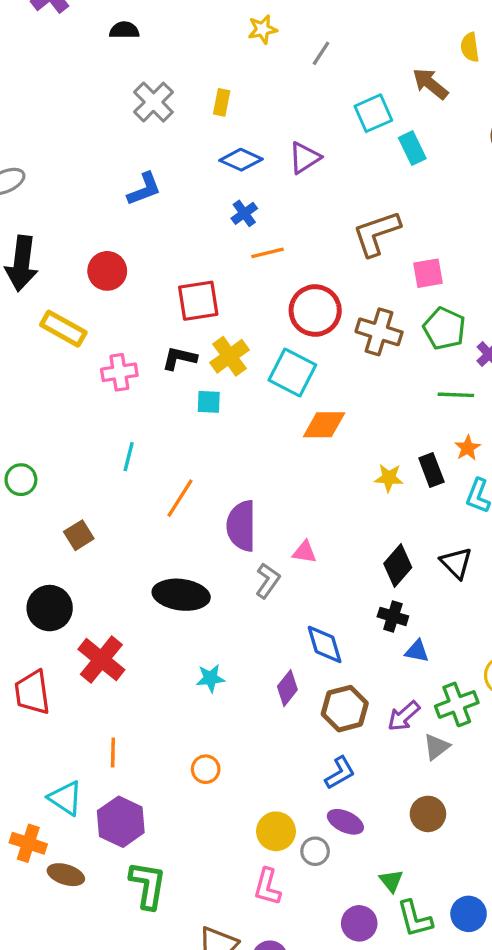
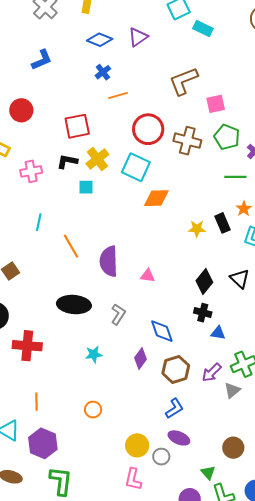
cyan rectangle: (412, 148) -> (203, 29), turned -36
orange line: (180, 498) -> (71, 246), turned -60
gray L-shape: (268, 581) -> (118, 314), moved
red cross: (101, 660) -> (27, 346), turned -32
brown circle: (428, 814) -> (233, 448), moved

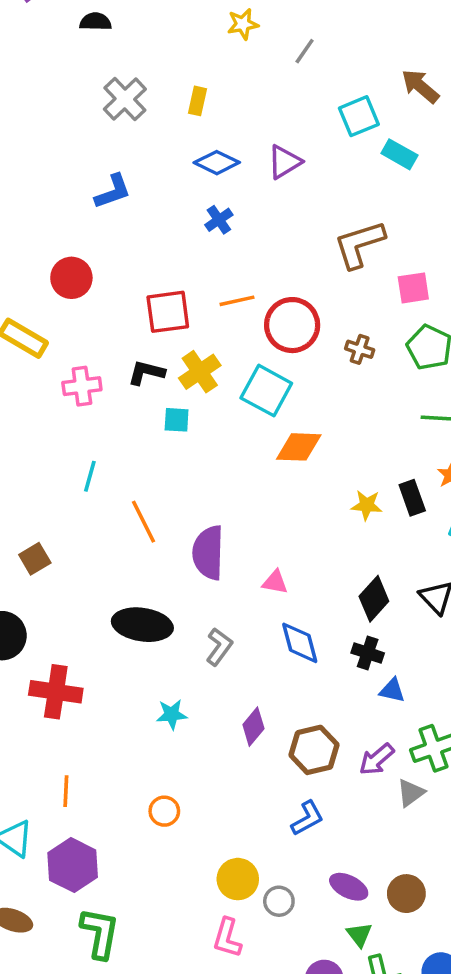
orange line: (118, 96) -> (237, 301), moved
brown cross: (187, 141) -> (360, 349), size x0.6
blue diamond: (162, 331) -> (300, 643), moved
purple ellipse: (179, 438) -> (349, 887), moved

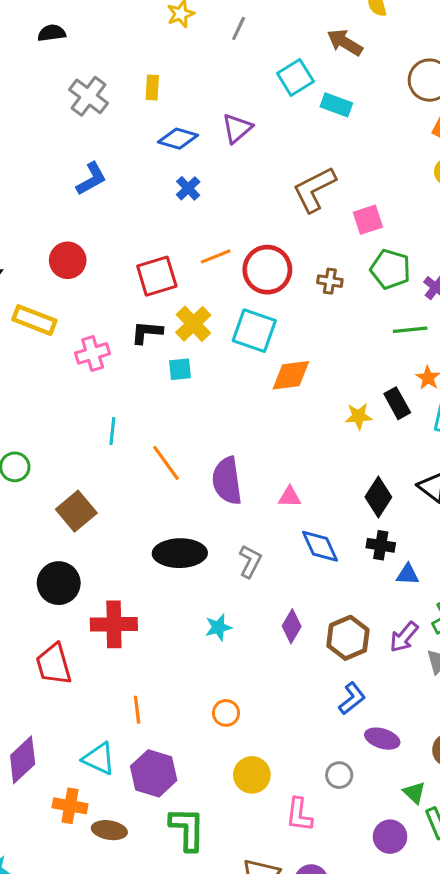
brown square: (35, 559) -> (76, 511), size x1.4
yellow circle: (238, 879) -> (252, 775), moved
purple ellipse: (349, 887) -> (382, 739), moved

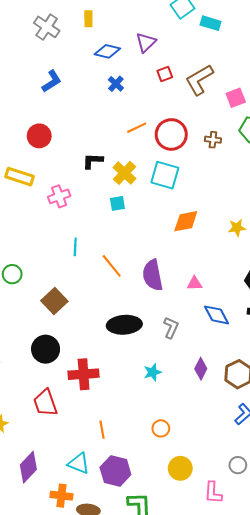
red square: (157, 276) -> (165, 74), moved, size x0.6
black L-shape: (147, 332) -> (93, 161), moved
orange diamond: (291, 375) -> (186, 221), moved

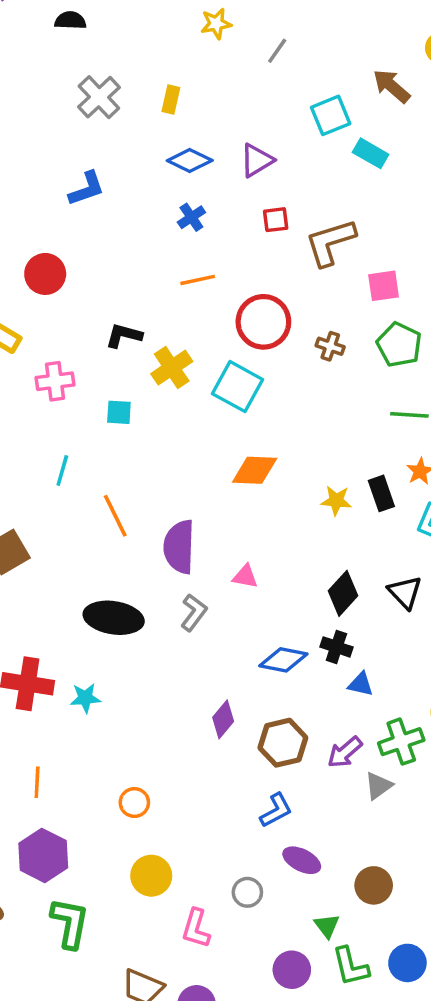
orange line: (137, 128) -> (198, 280), moved
cyan square: (117, 203) -> (119, 412), moved
blue diamond: (216, 315) -> (283, 660), moved, turned -64
gray L-shape: (171, 328) -> (194, 613), moved
cyan star: (153, 372) -> (85, 698), moved

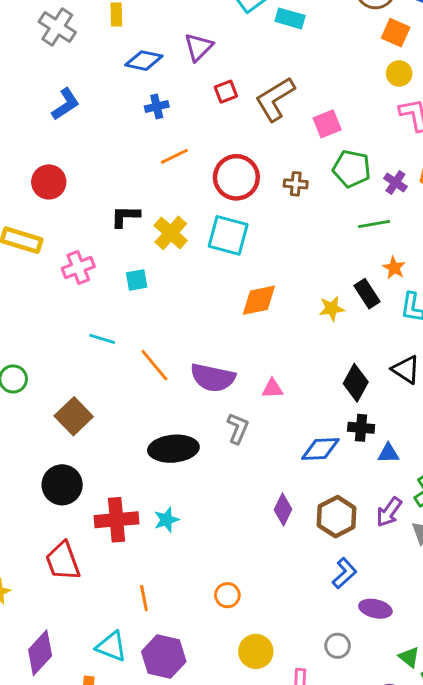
blue cross: (191, 217) -> (157, 106), turned 35
cyan line: (62, 471) -> (102, 339), turned -75
purple semicircle: (179, 547) -> (213, 378), turned -66

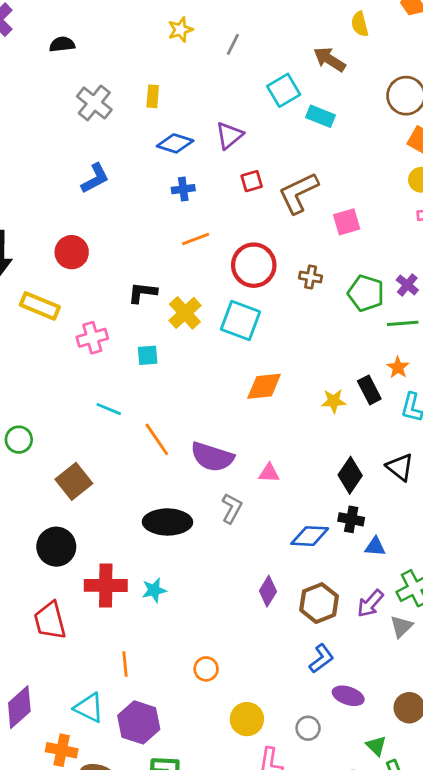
green pentagon: (352, 169) -> (366, 293), moved
green line: (374, 224) -> (403, 323), moved
yellow circle: (256, 651) -> (247, 719), moved

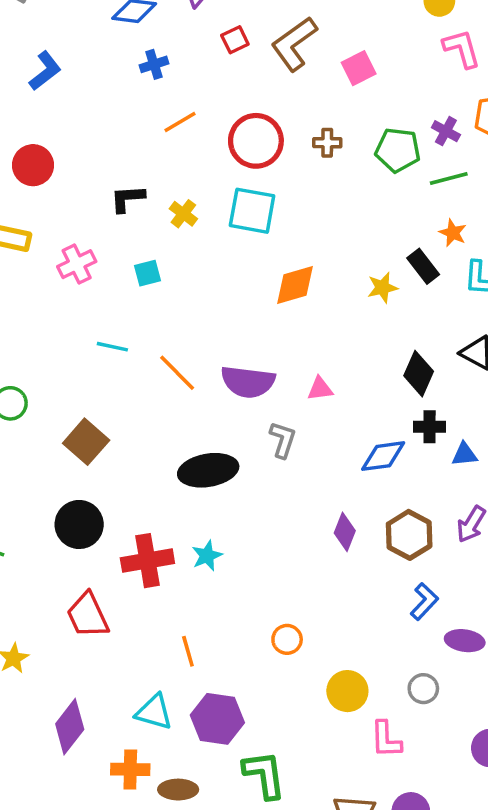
yellow cross: (185, 313) -> (183, 214), size x0.7

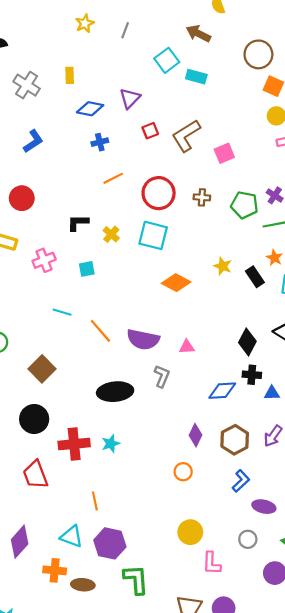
orange diamond: (295, 285) -> (176, 283), turned 40
yellow star: (382, 288) -> (223, 266), moved, turned 30
orange circle: (287, 639) -> (183, 472), moved
gray circle: (423, 689) -> (248, 539), moved

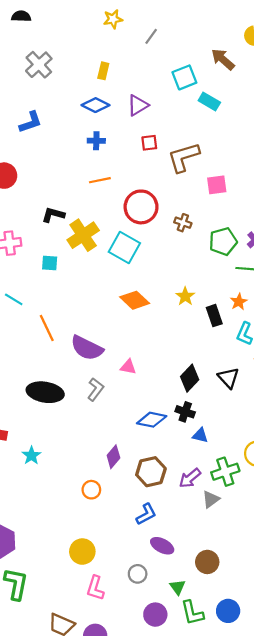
yellow rectangle: (70, 75) -> (103, 71), moved
green pentagon: (244, 205) -> (223, 241), turned 30
yellow cross: (111, 234) -> (83, 235), size x1.8
cyan star: (111, 444) -> (31, 455), moved, turned -30

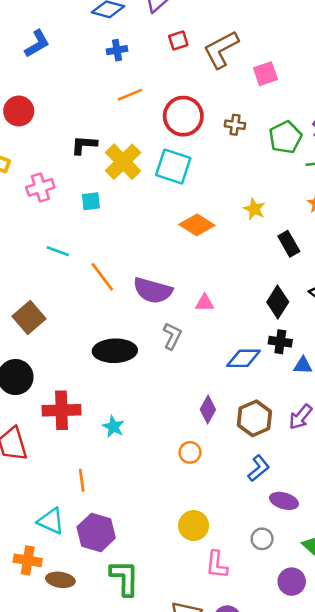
black rectangle: (214, 316) -> (289, 244), moved

